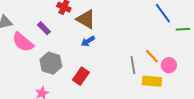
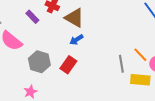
purple rectangle: (44, 28) -> (32, 17), moved
red rectangle: (81, 76) -> (68, 65), moved

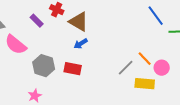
gray line: (121, 64) -> (126, 68), turned 54
red rectangle: (68, 65) -> (73, 69), turned 66

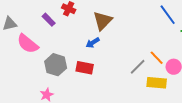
brown triangle: (79, 22) -> (103, 21), moved, turned 45

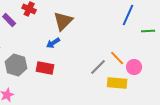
blue line: (168, 15) -> (128, 15), turned 60

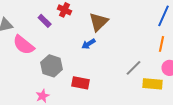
orange line: (117, 58) -> (162, 44), moved, turned 56
red rectangle: (45, 68) -> (81, 83), moved

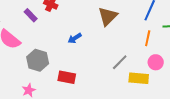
brown triangle: (99, 22) -> (108, 16), moved

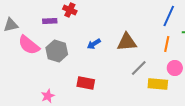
purple rectangle: (31, 15) -> (50, 21), turned -48
brown triangle: (108, 16) -> (127, 42), moved, turned 40
gray hexagon: (38, 60) -> (57, 51), moved

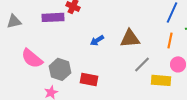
purple rectangle: (50, 21) -> (53, 17), size x1.5
pink semicircle: (29, 45) -> (32, 58), moved
gray hexagon: (57, 51) -> (60, 69), moved

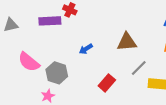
blue arrow: (97, 40) -> (86, 49), moved
red rectangle: (89, 79) -> (107, 83), moved, turned -60

